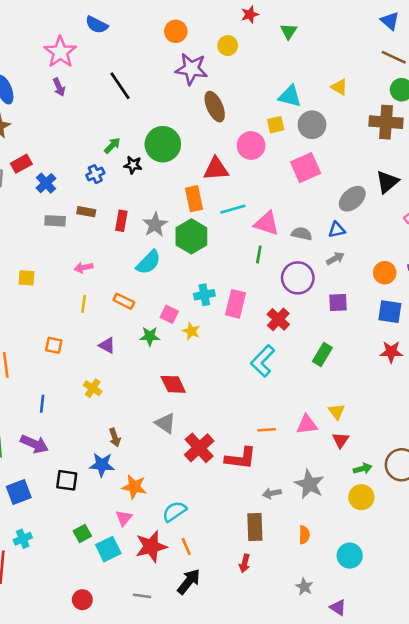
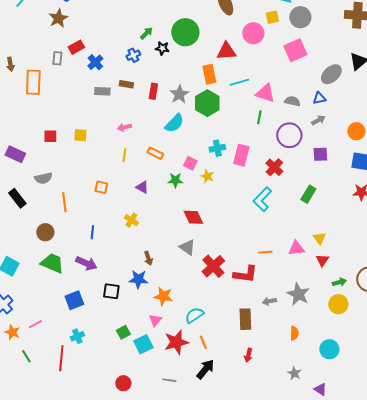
brown rectangle: (255, 527) -> (245, 319), moved

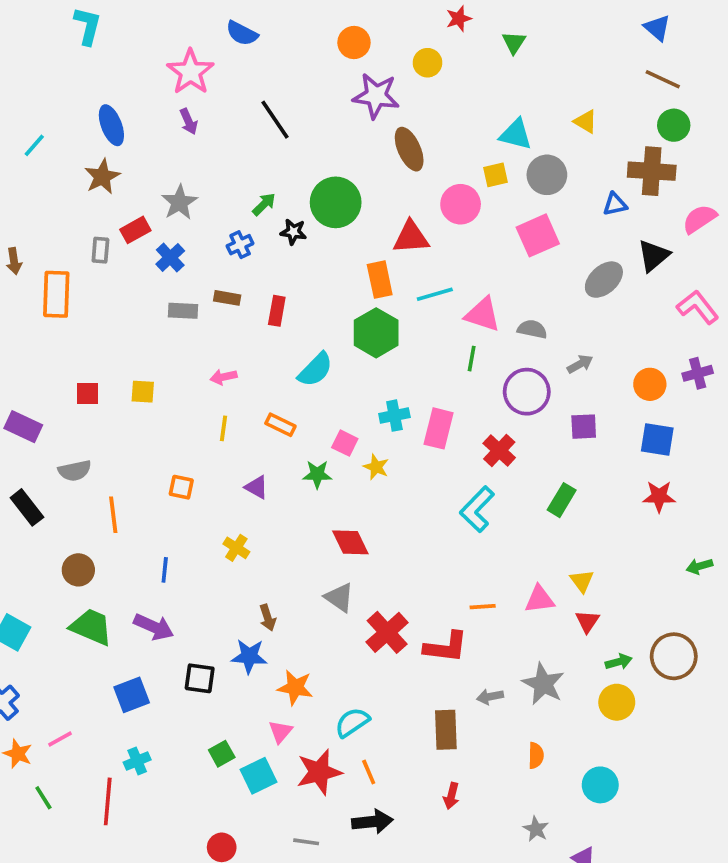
gray star: (179, 94) -> (179, 202), moved
blue triangle: (319, 98) -> (615, 204), moved
black arrow: (205, 369) -> (372, 822), turned 45

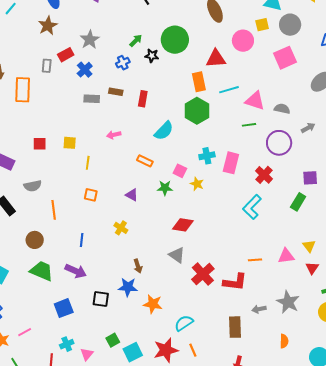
green line: (472, 359) -> (249, 125), turned 72
purple square: (584, 427) -> (310, 178), moved
yellow line: (224, 428) -> (88, 163), moved
red diamond: (350, 542) -> (183, 225), turned -55
pink triangle: (280, 732) -> (87, 354), moved

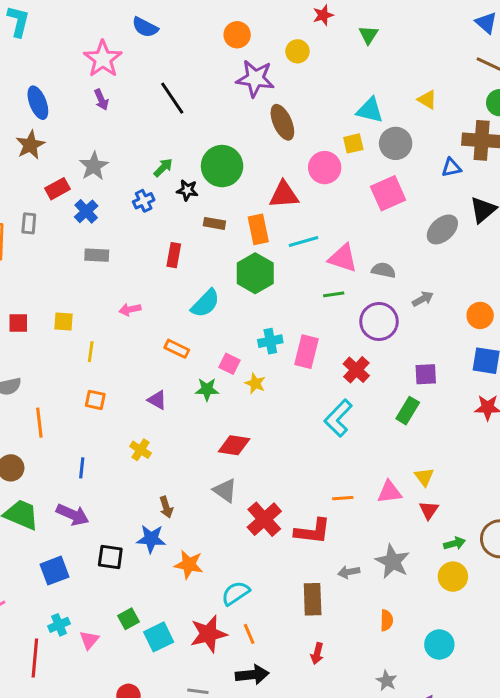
gray rectangle: (47, 66) -> (29, 223), moved
brown rectangle: (116, 92) -> (214, 223), moved

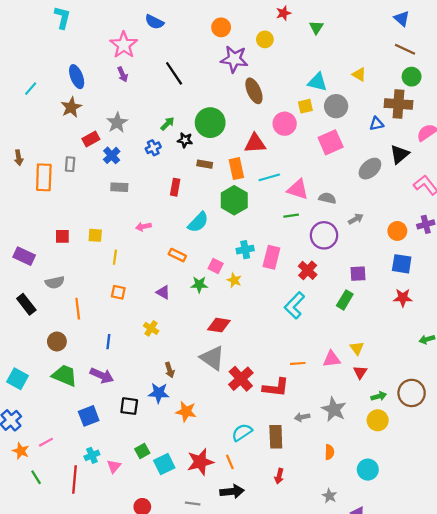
gray triangle: (225, 491) -> (212, 358), size x1.4
cyan semicircle: (236, 593) -> (242, 432), moved

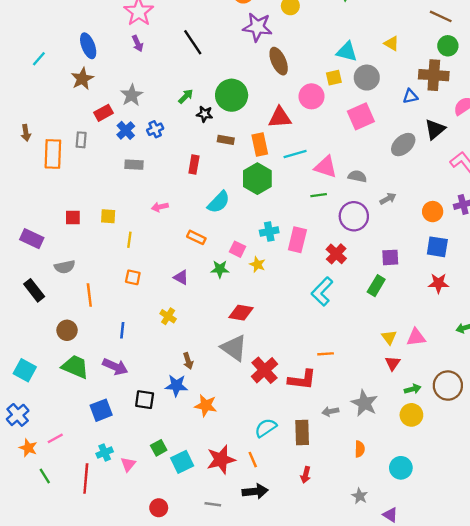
blue cross: (153, 148) -> (155, 129), moved
pink triangle: (332, 359) -> (416, 337), moved

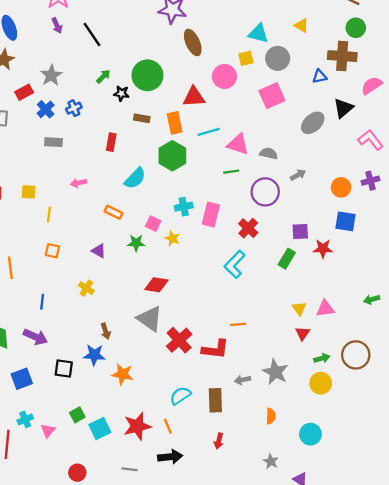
black line: (193, 42) -> (92, 35), moved
red star: (438, 283) -> (323, 249), moved

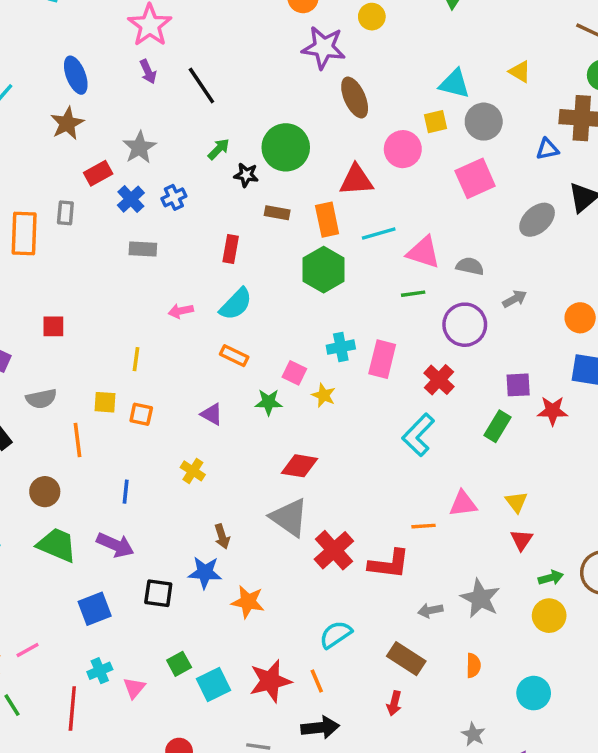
cyan semicircle: (135, 178) -> (236, 304), moved
yellow square: (29, 192) -> (105, 402), moved
pink triangle: (325, 309) -> (463, 504), moved
brown rectangle: (215, 400) -> (406, 659), moved, turned -55

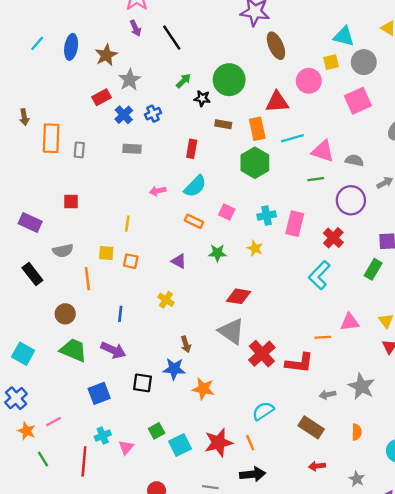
blue ellipse: (76, 75) -> (71, 47), moved, turned 30
brown star: (67, 123) -> (106, 55), moved
gray rectangle: (65, 213) -> (79, 150), moved
pink square: (294, 373) -> (227, 212), moved
red arrow: (394, 703) -> (317, 466), moved, turned 70

